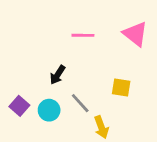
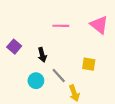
black arrow: (58, 75) -> (42, 55), turned -48
purple square: (19, 106) -> (14, 47), moved

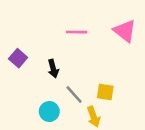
yellow square: (89, 64) -> (105, 92), moved
cyan circle: (36, 81) -> (49, 112), moved

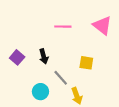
purple square: (18, 58) -> (17, 57), moved
yellow square: (105, 92) -> (86, 63), moved

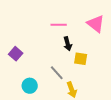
black arrow: (44, 56) -> (68, 44), moved
cyan circle: (40, 92) -> (30, 86), moved

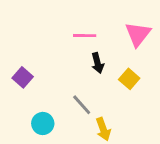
pink triangle: (96, 24) -> (138, 34), turned 30
yellow square: (81, 59) -> (129, 79), moved, turned 32

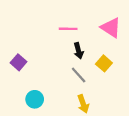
pink triangle: (138, 34) -> (111, 28), turned -35
gray line: (82, 105) -> (79, 75), moved

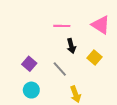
purple square: (18, 62) -> (29, 64), moved
gray line: (79, 75) -> (60, 69), moved

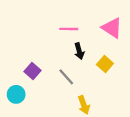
cyan circle: (31, 90) -> (16, 94), moved

